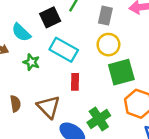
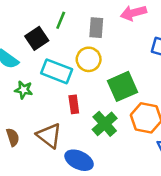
yellow circle: (108, 45) -> (89, 59), moved
green cross: (99, 119) -> (105, 124), moved

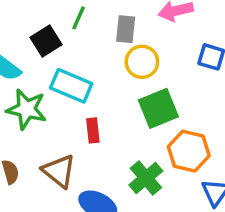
yellow circle: (89, 59) -> (142, 62), moved
green star: (24, 90) -> (27, 109), size x1.6
green cross: (105, 124) -> (146, 178), moved

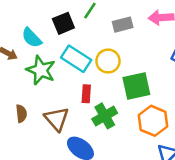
gray rectangle: (126, 29) -> (123, 25), turned 60
yellow circle: (142, 62) -> (108, 61), moved
green cross: (146, 178) -> (105, 116), moved

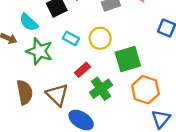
cyan rectangle: (76, 59) -> (71, 38), size x0.6
red rectangle: (86, 94) -> (83, 70), turned 49
brown semicircle: (21, 114) -> (25, 92), size x1.5

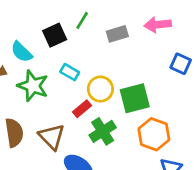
yellow circle: (100, 38) -> (100, 89), moved

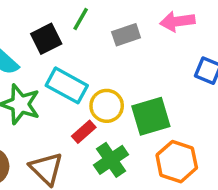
cyan rectangle: (70, 72) -> (67, 85), size x1.6

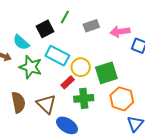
pink arrow: (177, 21) -> (120, 32), moved
green cross: (111, 160) -> (84, 98), turned 30

